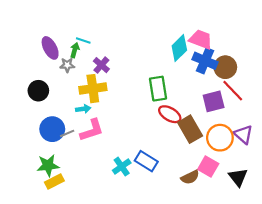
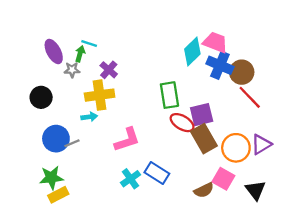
purple square: (214, 101) -> (202, 115), moved
pink L-shape: (92, 130) -> (127, 140), moved
purple triangle: (243, 134) -> (261, 144), turned 48

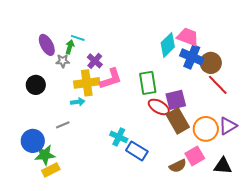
blue circle: (56, 139) -> (33, 141), moved
pink L-shape: (127, 140) -> (111, 79), moved
cyan cross: (130, 179) -> (119, 137), moved, turned -30
pink square: (223, 179) -> (195, 156), turned 30
black triangle: (255, 190) -> (223, 166), turned -48

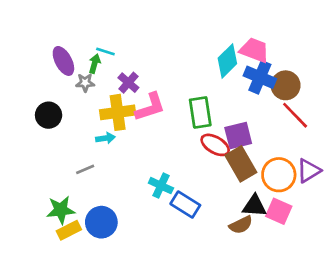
blue circle: (33, 141) -> (101, 222), moved
pink square: (195, 156) -> (279, 211), moved, turned -36
black triangle: (223, 166) -> (254, 206), moved

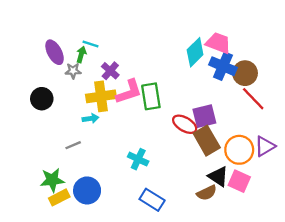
green rectangle: (200, 112) -> (151, 96), moved
blue rectangle: (185, 205) -> (152, 200), moved
black triangle: (254, 206) -> (218, 177), turned 30

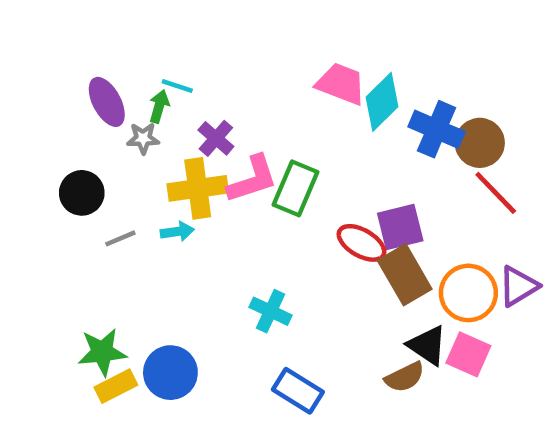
pink trapezoid: (218, 43) -> (341, 84), moved
green rectangle: (151, 96) -> (296, 188), turned 32
gray line: (73, 145) -> (120, 238), moved

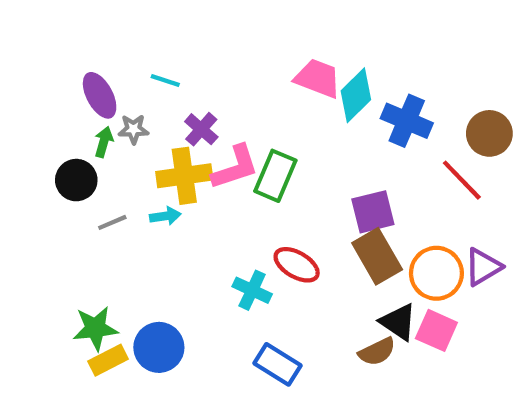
green arrow: (159, 106) -> (104, 142), moved
brown circle: (480, 143) -> (489, 133), moved
red ellipse: (361, 243) -> (297, 265), moved

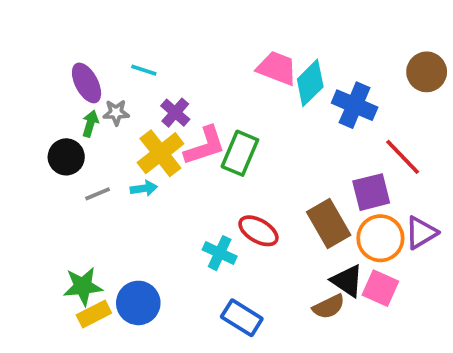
brown circle: (489, 133) -> (427, 72), moved
yellow cross: (184, 176) -> (160, 153), turned -30
purple square: (373, 212) -> (371, 192), moved

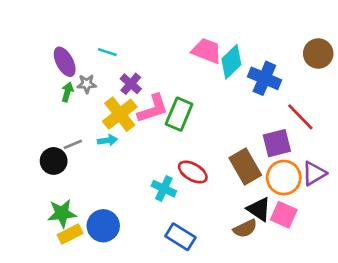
black circle: (66, 157) -> (54, 161), moved

